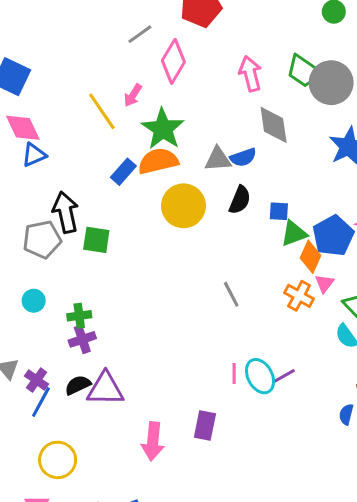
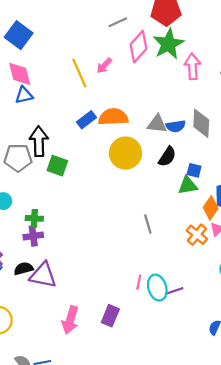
gray diamond: (274, 125) -> (201, 123), moved
green star: (163, 129) -> (168, 44), moved
green triangle: (294, 233) -> (188, 185), moved

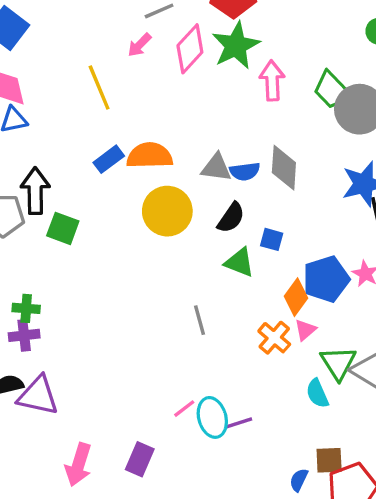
pink arrow: (104, 66) -> (139, 45), moved
green triangle: (188, 185) -> (239, 262), moved, turned 30
pink line: (139, 282) -> (184, 409), turned 40

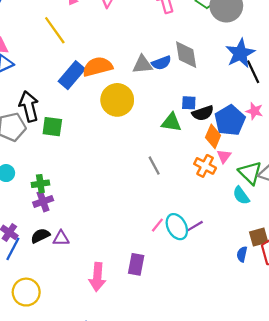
blue rectangle: (109, 159) -> (72, 75), size x1.4
black semicircle: (231, 218) -> (203, 113), moved, turned 50
purple triangle: (38, 396) -> (61, 238), size x0.6

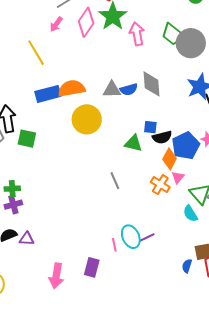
blue rectangle: (72, 75) -> (48, 94), turned 30
pink line: (157, 225) -> (114, 245), moved, turned -56

